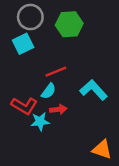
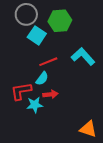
cyan square: (23, 44) -> (37, 35), moved, turned -30
cyan L-shape: (94, 90) -> (83, 56), moved
red L-shape: (24, 106) -> (21, 91), turned 140

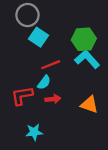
green hexagon: (60, 21) -> (84, 39), moved
cyan star: (35, 105) -> (34, 132), moved
orange triangle: (88, 129) -> (89, 104), moved

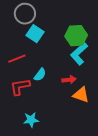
cyan L-shape: (87, 59) -> (79, 54), turned -90
red line: (51, 65) -> (17, 59), moved
red arrow: (53, 99) -> (69, 80), moved

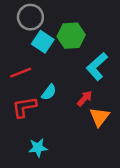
green hexagon: (76, 36) -> (71, 36), moved
red arrow: (69, 80) -> (85, 98), turned -40
orange triangle: (81, 95) -> (99, 117), turned 48

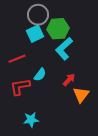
gray circle: (30, 17) -> (38, 15), moved
cyan square: (43, 42) -> (35, 34), turned 30
cyan L-shape: (97, 66) -> (64, 49), moved

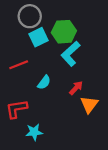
gray circle: (38, 15) -> (30, 16), moved
red L-shape: (20, 87) -> (17, 109), moved

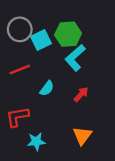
gray circle: (30, 16) -> (20, 29), moved
orange triangle: (89, 104) -> (82, 136), moved

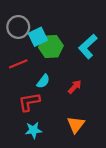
green hexagon: (68, 34) -> (51, 47), moved
cyan L-shape: (75, 58) -> (88, 47), moved
red L-shape: (17, 117) -> (29, 102), moved

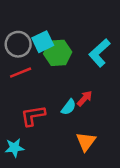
gray circle: (18, 27) -> (18, 44), moved
cyan semicircle: (43, 81) -> (69, 107), moved
cyan star: (33, 130) -> (14, 148), moved

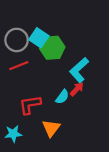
cyan square: (43, 42) -> (39, 38), turned -30
cyan L-shape: (99, 53) -> (79, 70), moved
orange triangle: (86, 142) -> (51, 128), moved

